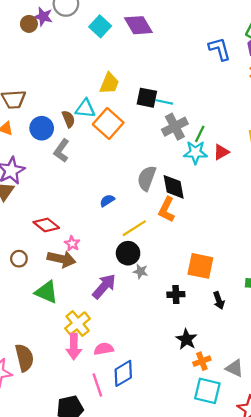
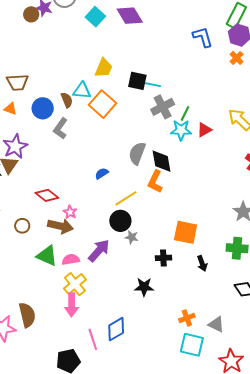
black star: (186, 339) -> (144, 287), moved, turned -30
pink semicircle: (104, 349) -> (71, 259), moved

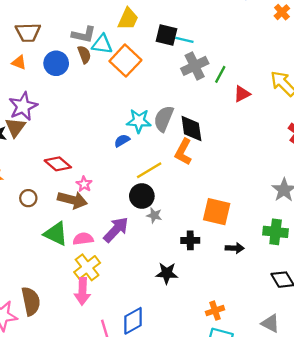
gray L-shape: (60, 128) -> (84, 35), moved, turned -115
cyan star: (181, 130) -> (139, 121), moved
black arrow: (202, 263) -> (235, 248), turned -70
gray triangle: (216, 324) -> (270, 323), moved

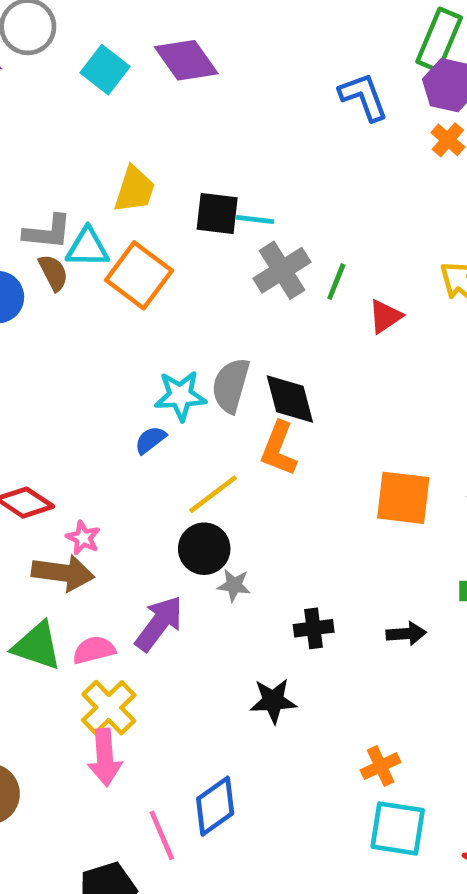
orange square: (217, 212) -> (403, 498), moved

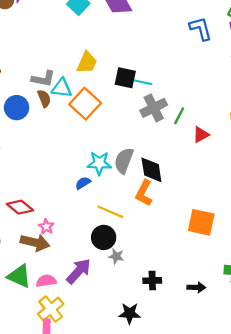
yellow line: (213, 494) -> (110, 212), turned 55

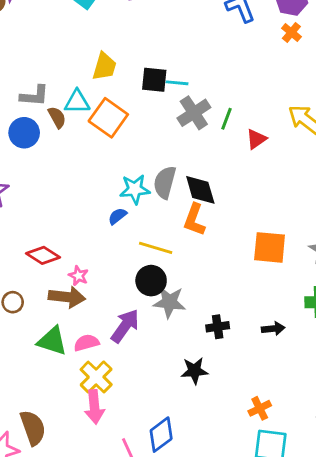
gray L-shape: (43, 79) -> (34, 96), moved
gray star: (116, 256) -> (169, 302), size x1.6

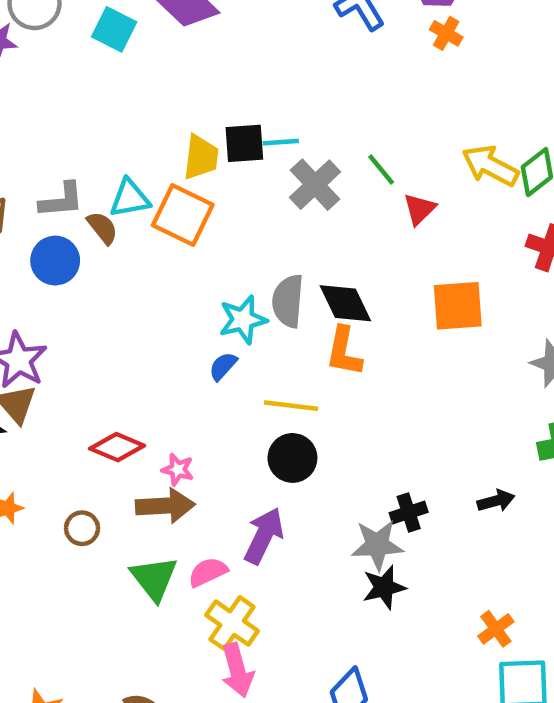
yellow trapezoid: (104, 66) -> (201, 157), moved
green line: (227, 119) -> (381, 169), moved, turned -50
orange square: (270, 247) -> (458, 306), moved
gray star: (169, 302) -> (377, 545), moved
green triangle: (52, 341) -> (154, 578), turned 44

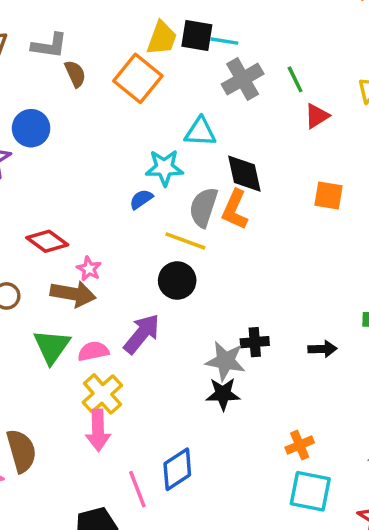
cyan triangle: (130, 198) -> (200, 132), moved
blue circle: (55, 261) -> (31, 128), moved
gray semicircle: (288, 301) -> (203, 207), moved
orange square: (458, 306) -> (328, 195), size x0.7

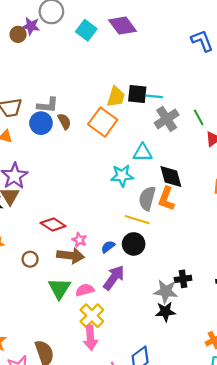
blue circle: (31, 128) -> (41, 123), moved
blue semicircle: (141, 199) -> (108, 247), moved

